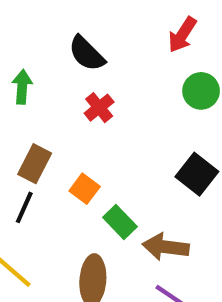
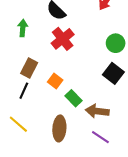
green circle: (201, 91) -> (116, 43), moved
red cross: (99, 108) -> (63, 39), size x1.5

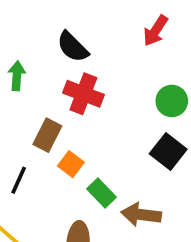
red cross: (63, 39) -> (83, 94), turned -30
brown rectangle: (29, 68) -> (47, 135), moved

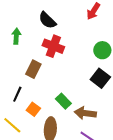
orange square: (71, 164) -> (33, 109), moved

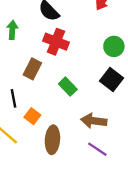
black line: (17, 94) -> (13, 98), turned -35
green rectangle: (63, 101) -> (68, 87), moved

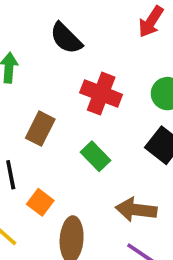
red cross: (56, 42) -> (101, 94), moved

